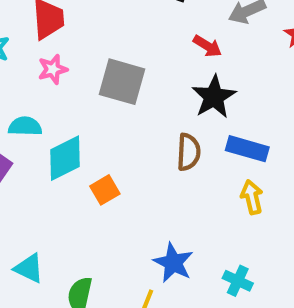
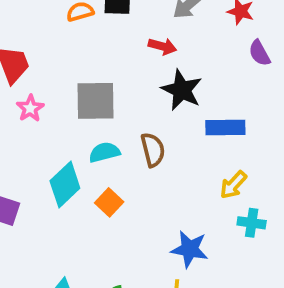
cyan semicircle: (25, 126) -> (104, 152), moved
brown semicircle: (189, 152) -> (153, 150), moved
yellow arrow: (252, 197) -> (233, 185), moved, turned -108
cyan cross: (238, 281) -> (252, 223), moved

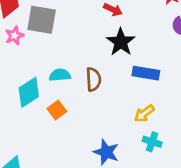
gray square: (95, 101) -> (42, 20), moved

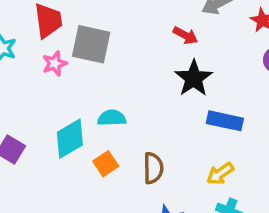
brown semicircle: (93, 79) -> (153, 168), moved

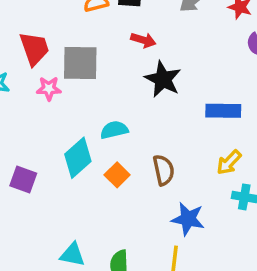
red arrow: (185, 35) -> (143, 40), moved
pink star: (55, 63) -> (49, 88), turned 30
black star: (194, 78) -> (163, 79), moved

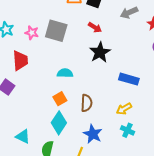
red trapezoid: (34, 49) -> (20, 61), moved
pink star: (49, 88) -> (32, 33), moved
cyan diamond: (78, 158) -> (59, 123), moved, turned -30

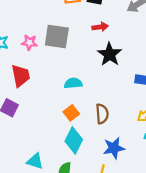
red arrow: (95, 27) -> (100, 27), turned -32
blue star: (93, 134) -> (114, 148), turned -30

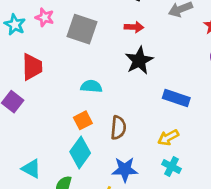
pink star: (29, 42) -> (45, 17), moved

